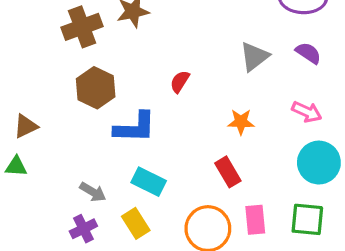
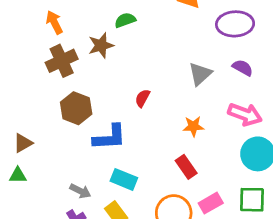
pink arrow: (307, 112) -> (245, 114), size x1.4
pink rectangle: (255, 220) -> (211, 203), turned 70

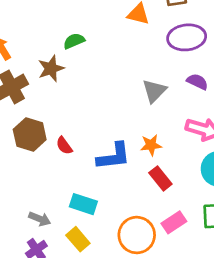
red semicircle: (142, 98) -> (64, 146), moved, turned -60
blue L-shape: (110, 137) -> (114, 156), moved
red rectangle: (186, 167) -> (160, 178), moved

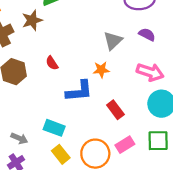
orange star: (151, 145) -> (101, 70), moved
red semicircle: (64, 146) -> (52, 63), moved
yellow rectangle: (78, 239) -> (61, 154), moved

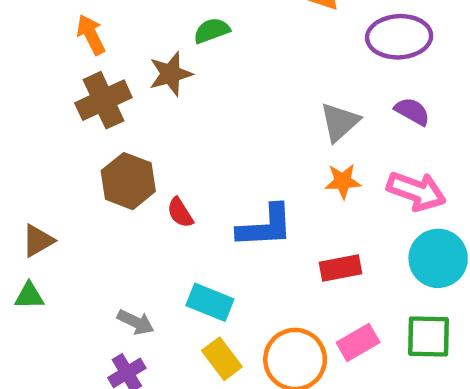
red semicircle: (52, 63) -> (180, 213), moved
orange star: (101, 70) -> (343, 181), moved
red rectangle: (115, 110) -> (340, 268), turned -66

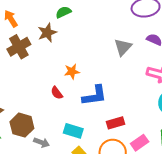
brown hexagon: (128, 181) -> (22, 125), moved
orange star: (343, 181) -> (72, 72), moved
red rectangle: (340, 268) -> (116, 123), moved

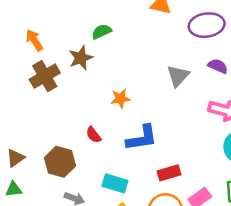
orange star: (72, 72) -> (120, 99), moved
brown hexagon: (22, 125) -> (60, 162), moved

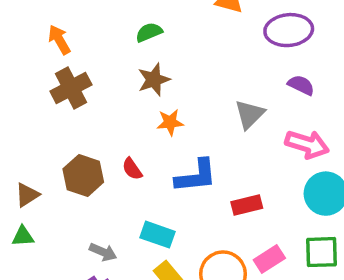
brown star: (81, 58) -> (154, 80), moved
gray triangle: (178, 76) -> (249, 114), moved
brown hexagon: (60, 162) -> (83, 176), moved
red rectangle: (169, 173) -> (247, 205), moved

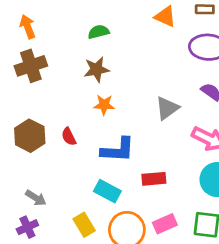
cyan rectangle: (158, 235) -> (107, 191), moved

